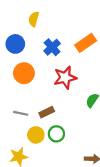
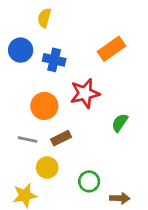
blue cross: (52, 47) -> (54, 60), moved, turned -35
orange circle: (24, 73) -> (44, 106), moved
green circle: (56, 134) -> (89, 181), moved

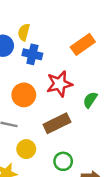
yellow semicircle: (44, 18) -> (24, 32), moved
green semicircle: (120, 123) -> (90, 100), moved
brown rectangle: (61, 138) -> (57, 123), moved, size x1.5

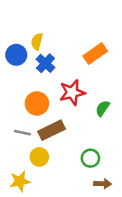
blue cross: (32, 54) -> (45, 63), turned 30
brown rectangle: (57, 123) -> (52, 130), moved
green circle: (63, 161) -> (90, 158), moved

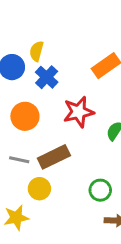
orange circle: (37, 103) -> (25, 116), moved

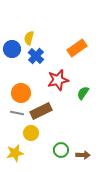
orange circle: (25, 116) -> (21, 93), moved
green circle: (100, 190) -> (61, 150), moved

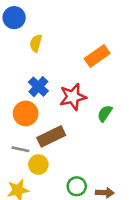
blue circle: (12, 49) -> (14, 18), moved
blue cross: (36, 56) -> (38, 87), moved
gray line: (17, 113) -> (20, 149), moved

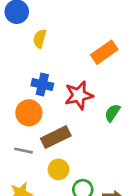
blue cross: (38, 87) -> (42, 85), turned -30
yellow circle: (38, 165) -> (59, 169), moved

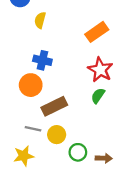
red star: (79, 95) -> (100, 70), moved, turned -30
green semicircle: (112, 113) -> (98, 96), moved
gray line: (23, 151) -> (33, 129), moved

